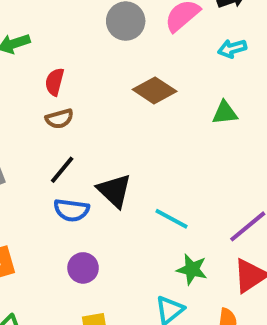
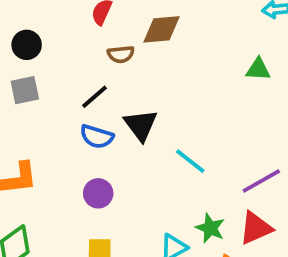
brown diamond: (155, 90) -> (162, 29), moved, turned -48
brown semicircle: (59, 119) -> (121, 54), moved
green star: (192, 269) -> (210, 228), moved

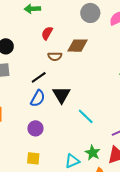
blue semicircle: (97, 137) -> (38, 98), turned -84

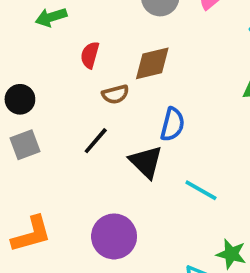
blue semicircle: (38, 98) -> (172, 124), moved
purple circle: (35, 128) -> (114, 236), size x1.5

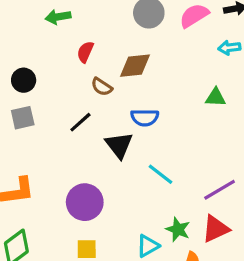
brown semicircle: (115, 94) -> (102, 87), turned 40
blue semicircle: (172, 124) -> (145, 118), turned 68

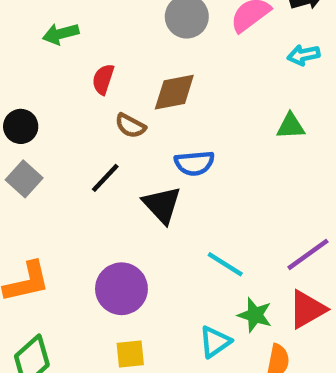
gray square: (23, 118) -> (24, 179), turned -30
cyan line: (161, 174) -> (225, 264), moved

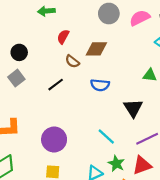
black triangle: (162, 205) -> (133, 108), moved

